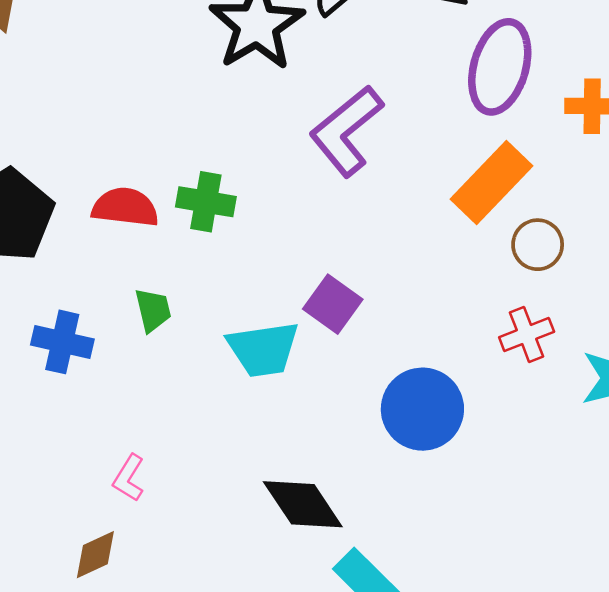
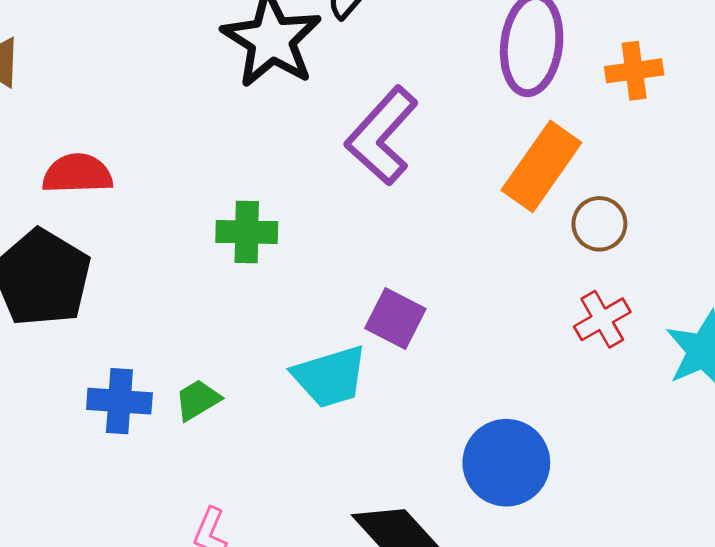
red semicircle: (125, 207) -> (77, 174), moved
green trapezoid: (153, 310) -> (198, 400), moved, turned -99
blue circle: (422, 409) -> (506, 463), moved

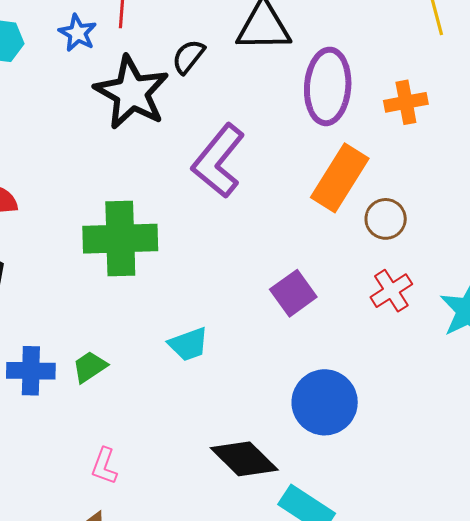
green cross: (247, 232) -> (120, 239), size x1.6
purple square: (395, 319) -> (293, 293), moved, turned 30
cyan trapezoid: (330, 377) -> (188, 344), size x0.7

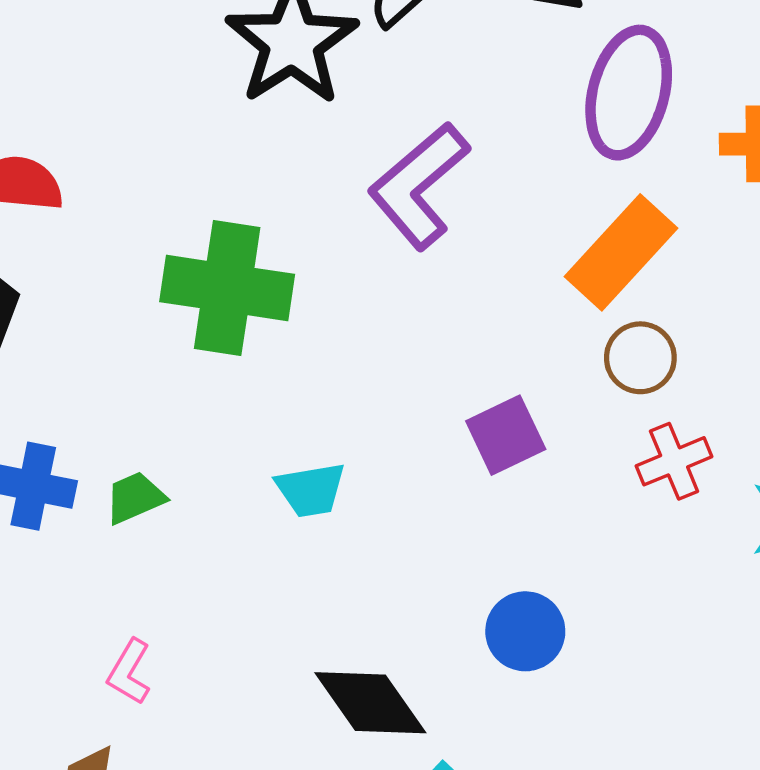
brown circle: (386, 219) -> (640, 358), moved
blue circle: (325, 402) -> (525, 631), size x0.7

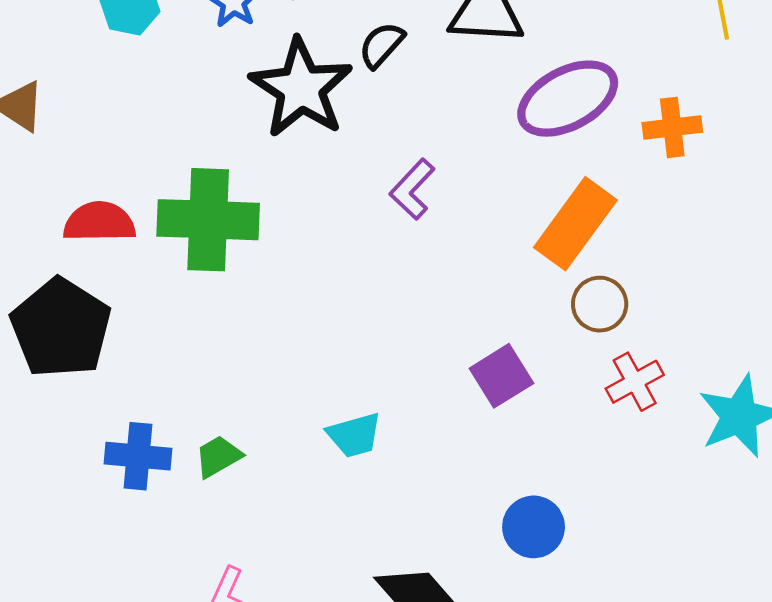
purple ellipse: (629, 93) -> (568, 99), turned 54
purple L-shape: (419, 186) -> (412, 189), size x0.6
green cross: (227, 288) -> (208, 220), moved

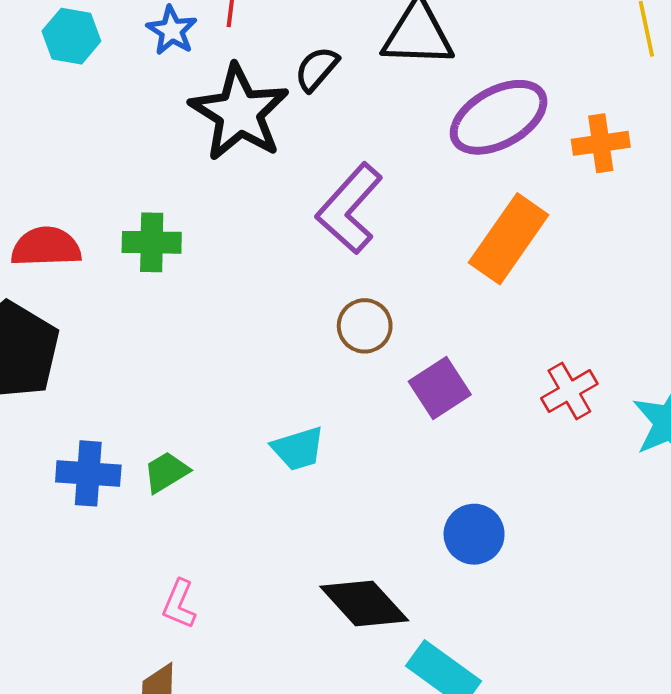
purple L-shape: (412, 189) -> (349, 208), size x1.5
green cross: (208, 220) -> (152, 242), size x0.6
brown circle: (600, 304) -> (365, 326), moved

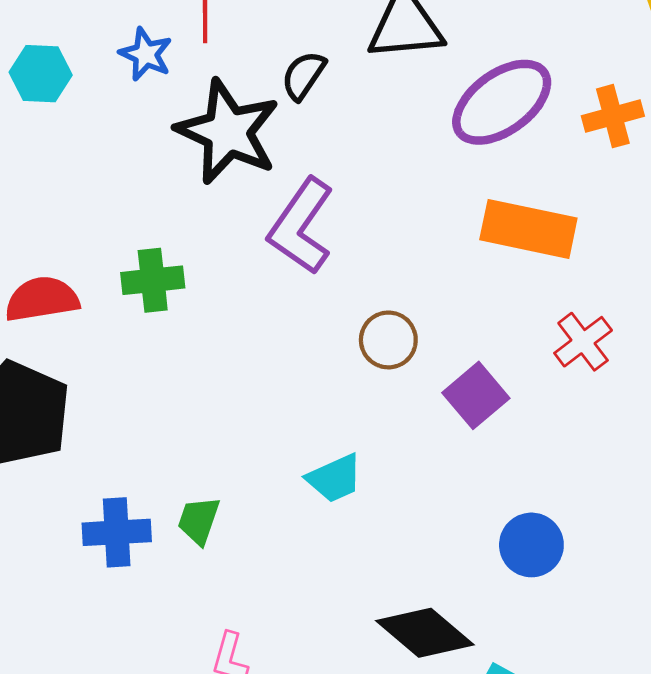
purple L-shape: (349, 208) -> (301, 226), moved
orange rectangle: (509, 239) -> (528, 229), turned 74
red cross: (569, 391) -> (583, 342), moved
green trapezoid: (166, 472) -> (199, 521), turned -33

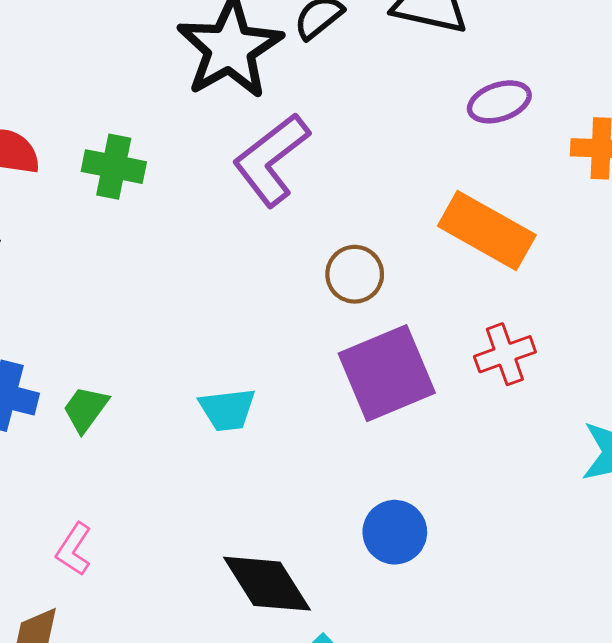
purple ellipse: (502, 102) -> (499, 102), size x0.6
brown circle: (388, 340) -> (355, 274), moved
purple square: (476, 395) -> (387, 373), size x1.5

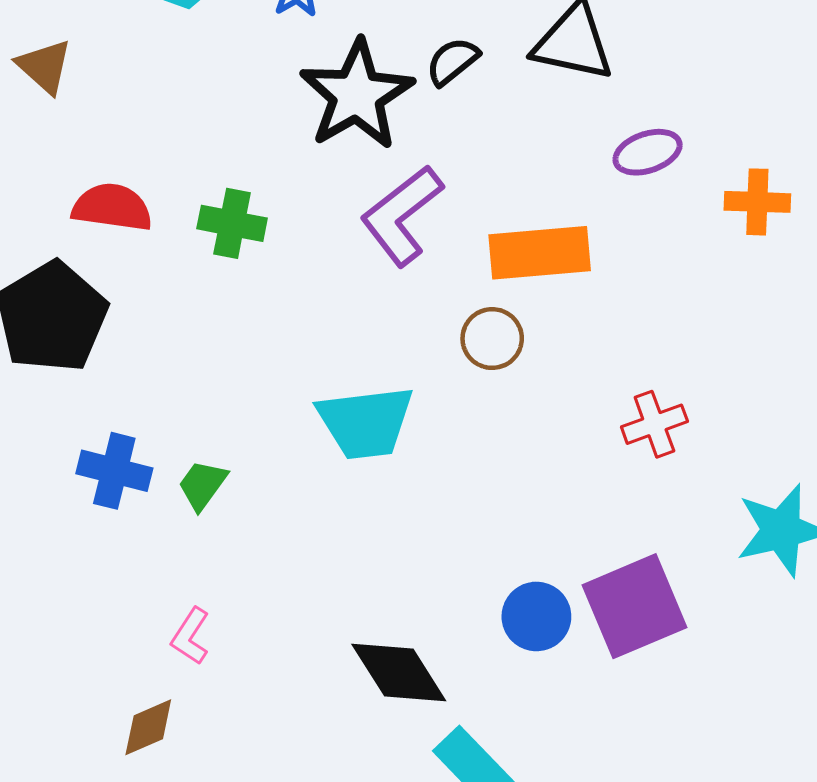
orange rectangle: (487, 230) -> (540, 253), moved, turned -34
purple square: (387, 373) -> (634, 606), moved
cyan trapezoid: (227, 410) -> (365, 422), moved, size x1.6

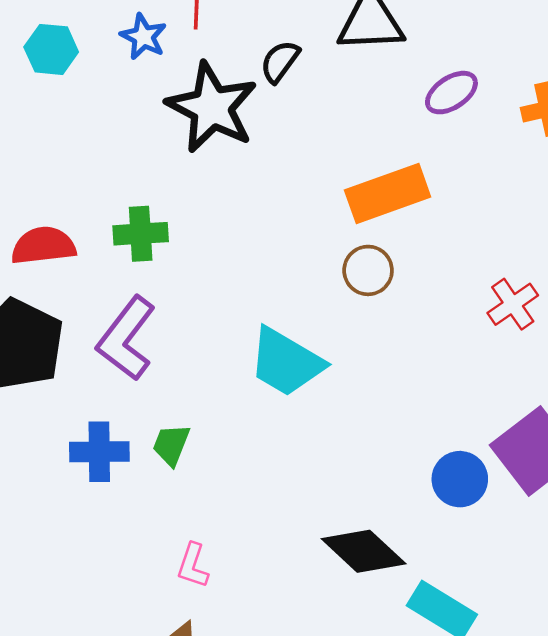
purple L-shape: (402, 215) -> (126, 338), moved
cyan trapezoid: (365, 422) -> (286, 362), turned 52

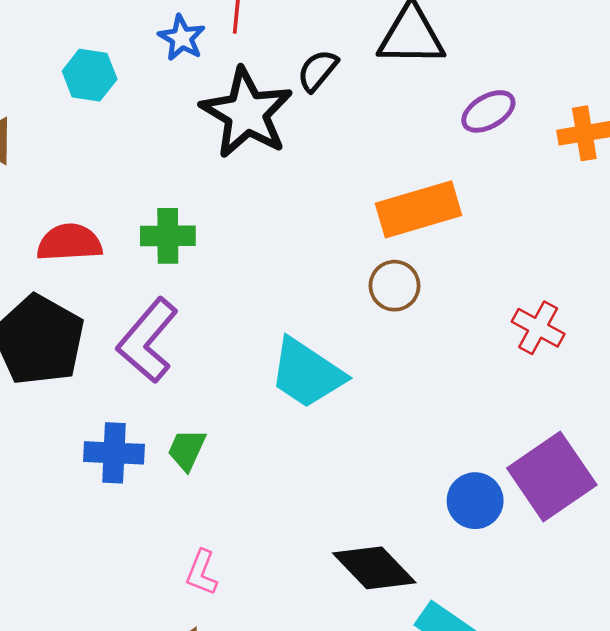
cyan hexagon: (51, 49) -> (90, 75), moved
red cross: (513, 304) -> (538, 328), turned -30

